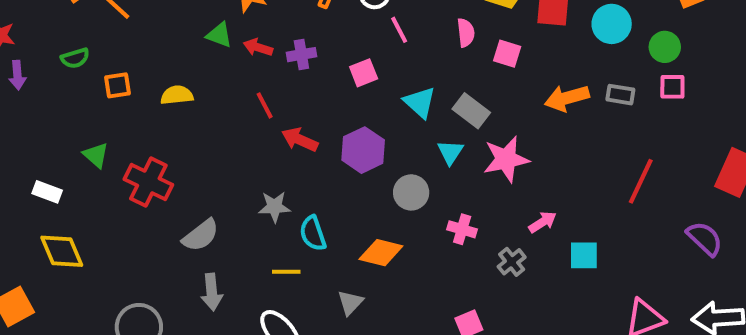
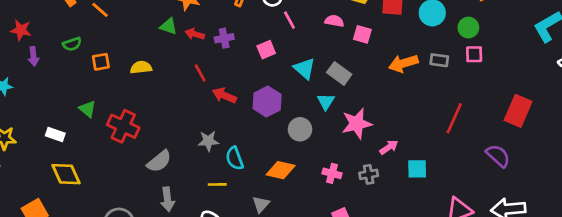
pink semicircle: (466, 33) -> (334, 21), turned -72
pink star: (506, 159) -> (357, 124), moved
pink cross: (462, 229) -> (332, 173), moved
gray cross: (512, 262) -> (369, 174), turned 30

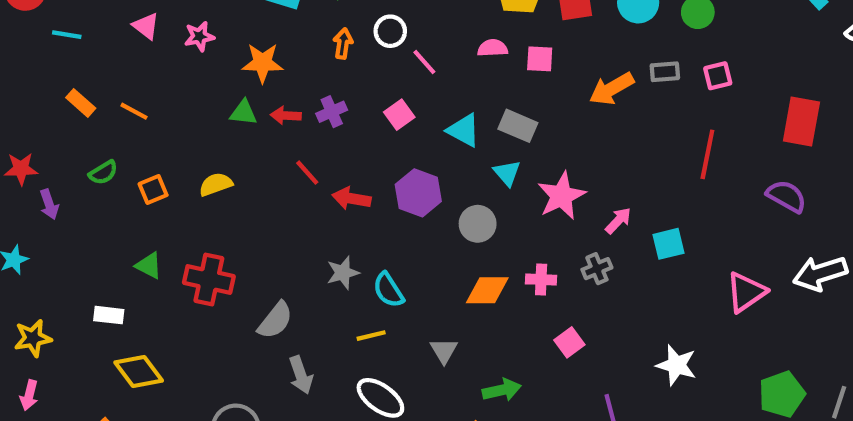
pink square: (474, 54) -> (718, 76), moved
orange diamond: (281, 170) -> (487, 290), moved

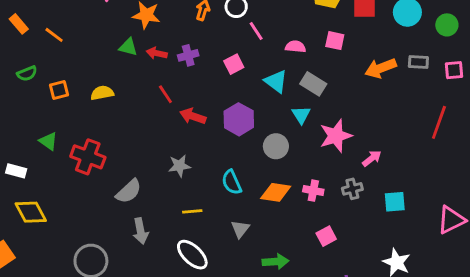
pink semicircle: (493, 48) -> (296, 47), moved
cyan square: (668, 244) -> (395, 202), moved
cyan semicircle: (388, 290) -> (232, 182), moved

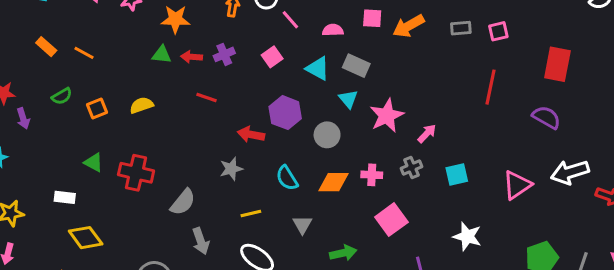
orange arrow: (381, 68) -> (409, 26), moved
red line: (165, 94) -> (207, 97), turned -30
red arrow: (193, 116) -> (251, 134), moved
pink square: (326, 236) -> (391, 220), size x1.5

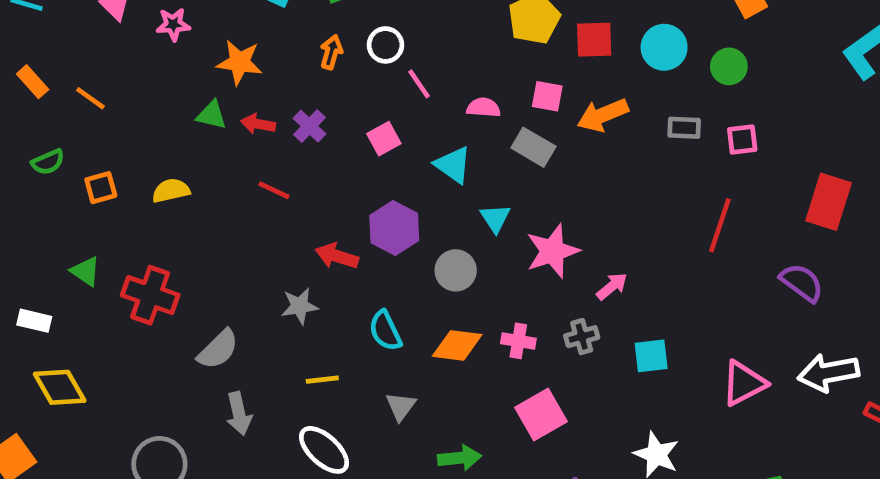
purple cross: (224, 54) -> (309, 126), turned -30
gray rectangle: (356, 66) -> (533, 147), moved

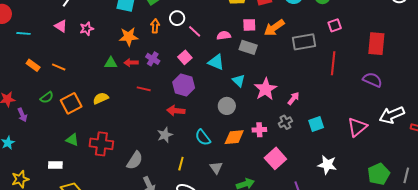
orange star: (240, 62) -> (129, 37), moved
gray rectangle: (684, 128) -> (304, 42), moved, size x1.6
orange square: (101, 188) -> (71, 103), size x1.5
purple hexagon: (394, 228) -> (184, 85), moved
yellow line: (322, 380) -> (181, 164), turned -56

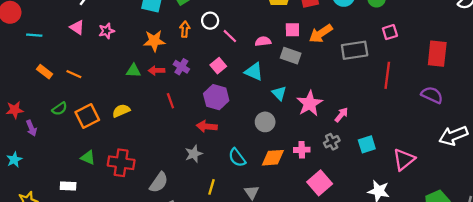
red line: (144, 89) -> (170, 101), turned 56
pink triangle: (357, 127) -> (404, 159), moved

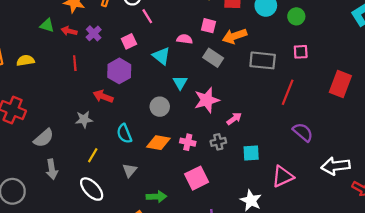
pink semicircle: (263, 41) -> (185, 39), moved
gray rectangle: (291, 56) -> (213, 58), moved
purple semicircle: (432, 95) -> (303, 132), moved

